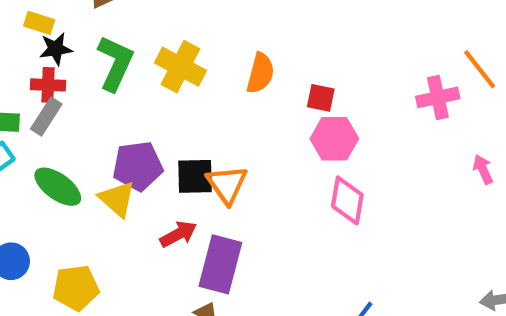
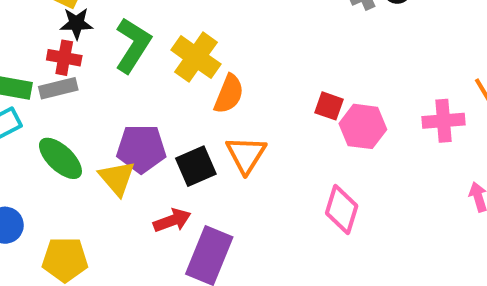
orange semicircle: (260, 73) -> (229, 94), moved
gray rectangle: (46, 116) -> (58, 88), turned 36
pink hexagon: (334, 139) -> (363, 126), moved
black square: (195, 176) -> (196, 166), turned -30
orange triangle: (227, 184) -> (246, 155), moved

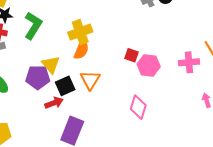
yellow cross: (196, 57) -> (80, 32), moved, turned 35
yellow triangle: (117, 178) -> (51, 65), moved
red arrow: (172, 220) -> (54, 103), moved

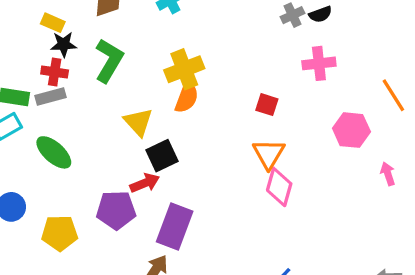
pink cross: (189, 62) -> (319, 63), moved
pink hexagon: (149, 65) -> (351, 130), moved
purple pentagon: (38, 77) -> (116, 210), moved
orange triangle: (90, 80) -> (269, 154), moved

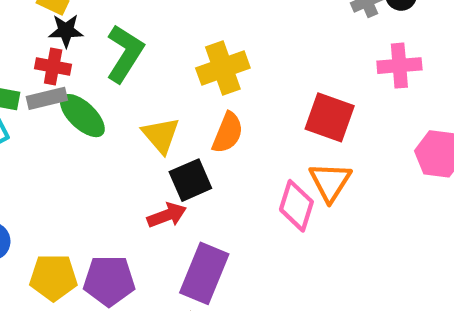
orange semicircle: (187, 97) -> (228, 133), moved
red square: (267, 105) -> (330, 117), size x1.6
green ellipse: (54, 152) -> (82, 116), moved
pink diamond: (279, 187) -> (296, 206), moved
purple pentagon: (116, 210) -> (109, 281), moved

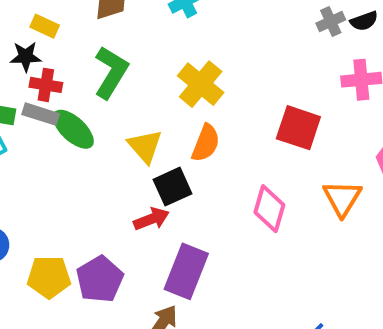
black star: (66, 31) -> (26, 57), moved
yellow cross: (223, 68) -> (201, 84), turned -30
gray rectangle: (47, 98) -> (41, 114), turned 32
orange triangle: (330, 182) -> (342, 198), moved
purple pentagon: (109, 281) -> (100, 279), turned -30

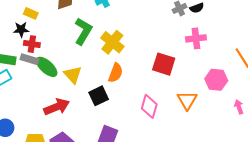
green L-shape: (111, 72) -> (83, 31), moved
yellow triangle: (145, 146) -> (73, 75), moved
red arrow: (151, 219) -> (57, 107), moved, size x1.4

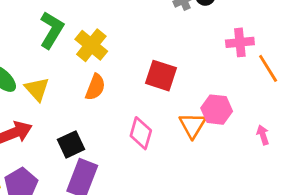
pink cross: (196, 38) -> (240, 42), moved
pink hexagon: (216, 80) -> (217, 110), moved
black square: (99, 96) -> (71, 144), moved

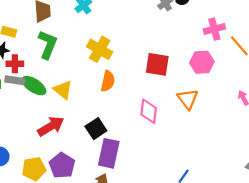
green L-shape: (52, 30) -> (48, 45), moved
pink hexagon: (217, 110) -> (202, 62), moved

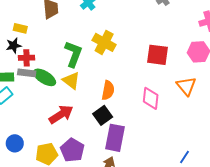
green L-shape: (48, 45) -> (73, 54), moved
orange semicircle: (108, 81) -> (108, 90), moved

